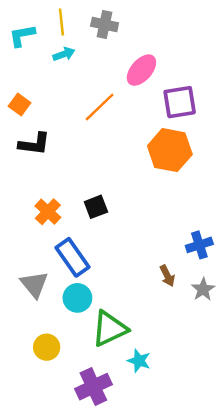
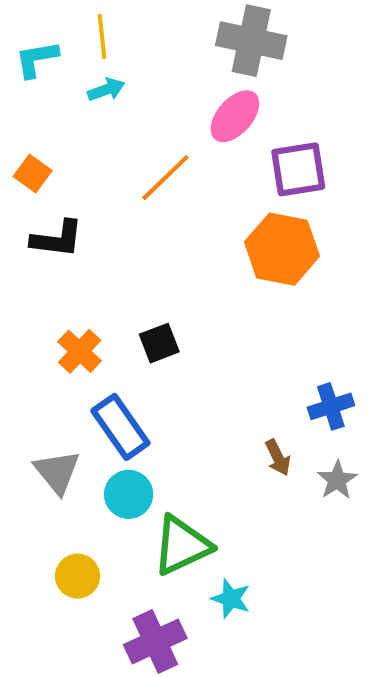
gray cross: (105, 24) -> (251, 41), moved, size x1.5

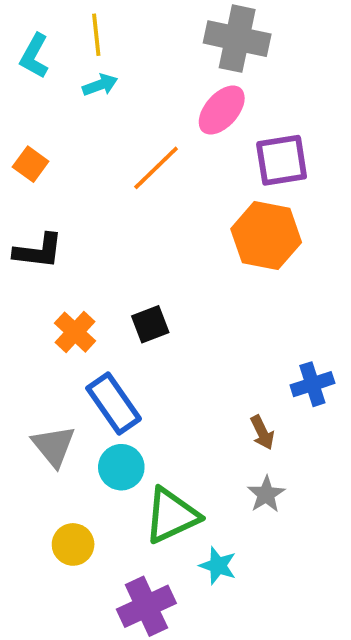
cyan L-shape: (37, 59) -> (34, 56), turned -51
black L-shape: (57, 239) -> (38, 251), moved
gray star: (337, 480) -> (266, 494), moved

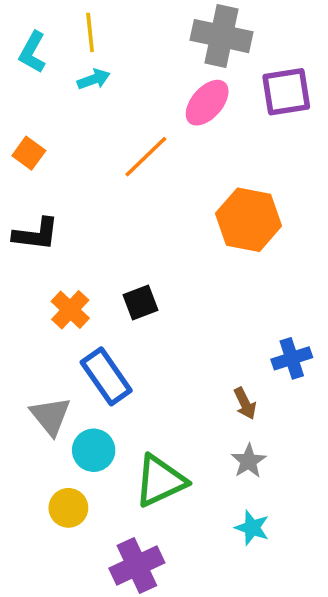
purple square: (282, 160) -> (286, 92), moved
cyan circle: (121, 467) -> (94, 450), moved
cyan star: (218, 566) -> (252, 528), moved

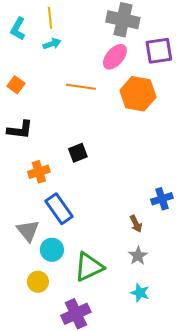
orange line: (146, 157) -> (81, 87), turned 52
orange hexagon: (249, 220) -> (138, 94), moved
black square: (140, 303) -> (78, 153), moved
orange cross: (70, 310) -> (39, 172), turned 30

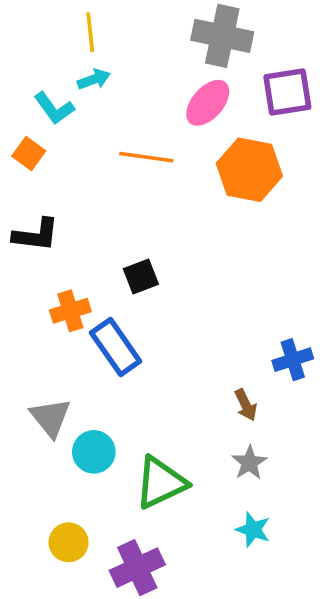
cyan L-shape: (18, 29) -> (54, 108), moved, turned -65
blue rectangle: (59, 209) -> (116, 347), moved
yellow circle: (38, 282) -> (69, 542), moved

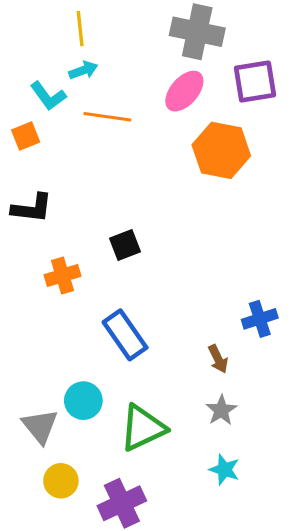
orange square: (29, 153) -> (26, 136), turned 32
orange line: (146, 157) -> (107, 117), moved
blue rectangle: (116, 347) -> (125, 335), moved
gray triangle: (50, 418) -> (40, 426), moved

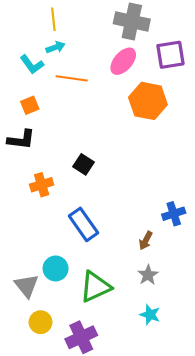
orange square: (26, 136) -> (30, 105), moved
black square: (125, 245) -> (83, 164), turned -36
brown arrow: (218, 359) -> (146, 241), turned 54

